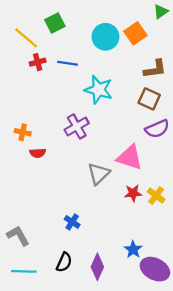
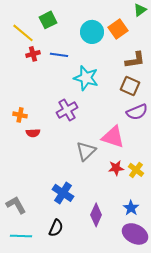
blue cross: (72, 222) -> (63, 193), size x1.5
blue star: (133, 250) -> (131, 208), moved
purple diamond: (97, 267) -> (96, 215), moved

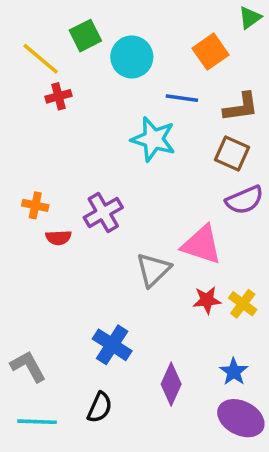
cyan circle: (92, 32) -> (132, 57), moved
blue line: (59, 55) -> (182, 98), moved
purple cross: (67, 110) -> (103, 213), moved

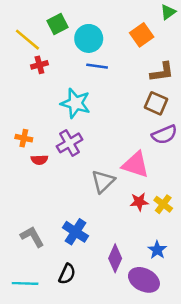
blue line: (182, 98) -> (97, 66), moved
cyan star: (153, 139) -> (75, 103), moved
gray L-shape: (28, 366) -> (32, 237), moved
purple ellipse: (241, 418) -> (144, 280), moved

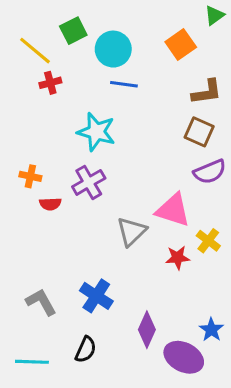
yellow cross: (163, 204) -> (208, 241), moved
blue star: (157, 250) -> (211, 330), moved

